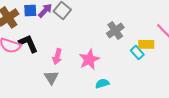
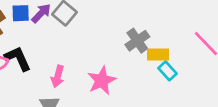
yellow rectangle: (146, 44) -> (158, 54), moved

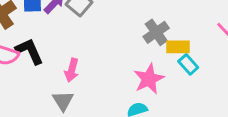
pink star: (102, 81) -> (149, 79), moved

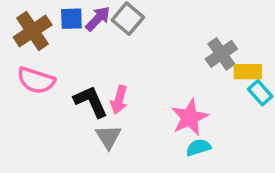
black L-shape: (29, 51) -> (91, 102), moved
pink star: (149, 79) -> (190, 117), moved

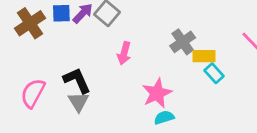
pink semicircle: (36, 80) -> (33, 93), moved, turned 100
pink arrow: (119, 100) -> (124, 53), moved
gray triangle: (108, 137) -> (78, 102), moved

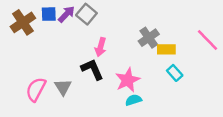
cyan rectangle: (214, 73) -> (175, 73), moved
black L-shape: (77, 80) -> (92, 69), moved
pink semicircle: (33, 93) -> (36, 89), moved

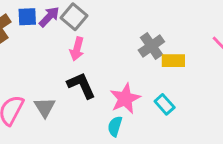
pink arrow: (101, 47) -> (77, 49), moved
cyan rectangle: (175, 73) -> (165, 104), moved
cyan semicircle: (133, 100) -> (115, 126), moved, turned -56

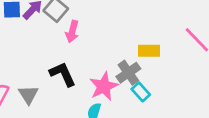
gray cross: (151, 46) -> (128, 73), moved
pink arrow: (77, 49) -> (72, 32), moved

